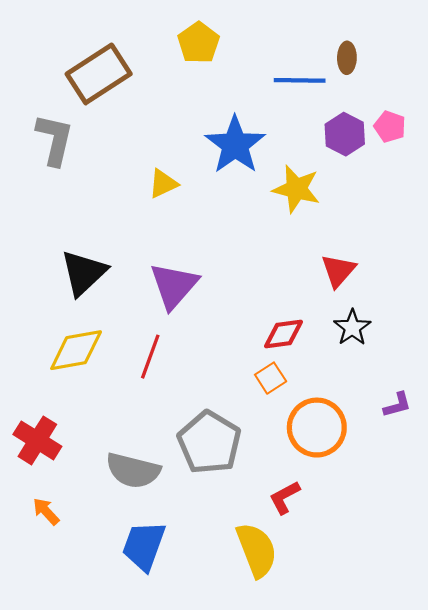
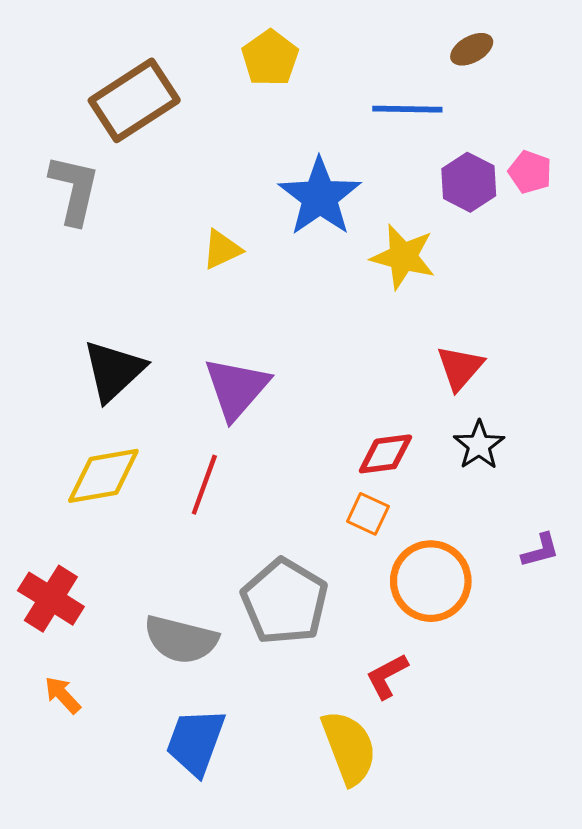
brown ellipse: (347, 58) -> (472, 49), moved, turned 60
orange square: (271, 378) -> (368, 514), turned -32

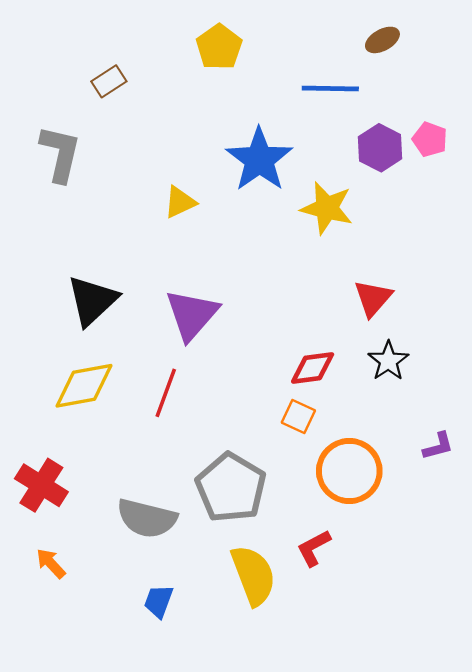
brown rectangle: (134, 100) -> (109, 81), size x0.5
blue trapezoid: (196, 742) -> (159, 601), size x0.6
yellow semicircle: (349, 748) -> (253, 575), moved

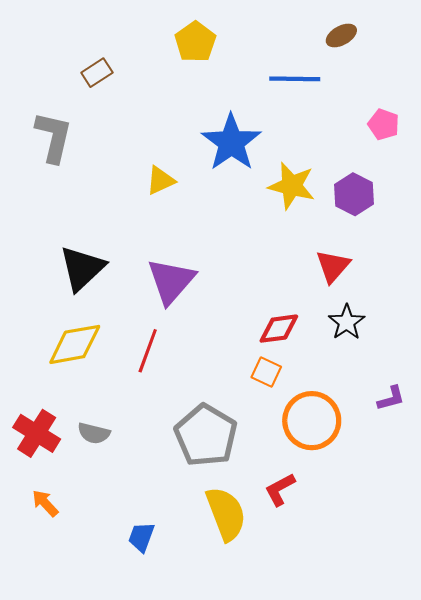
purple hexagon: (380, 148) -> (354, 194), moved
gray semicircle: (147, 518) -> (94, 433), moved, size x0.6

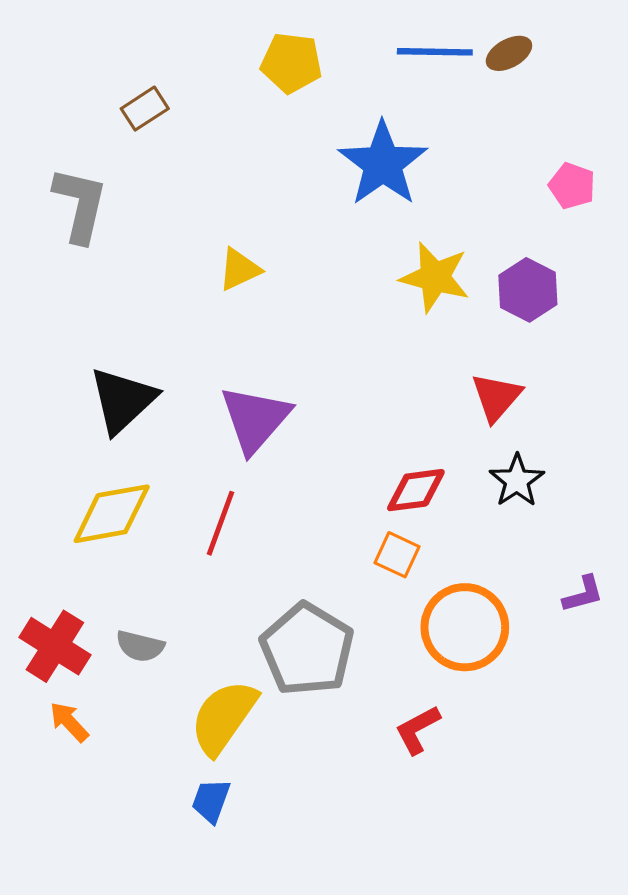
yellow pentagon: (195, 42) -> (291, 63), turned -30
blue line: (295, 79) -> (435, 52), moved
blue star: (231, 142) -> (383, 164), moved
orange arrow: (45, 503) -> (69, 722), moved
yellow semicircle: (226, 514) -> (224, 717), moved, turned -124

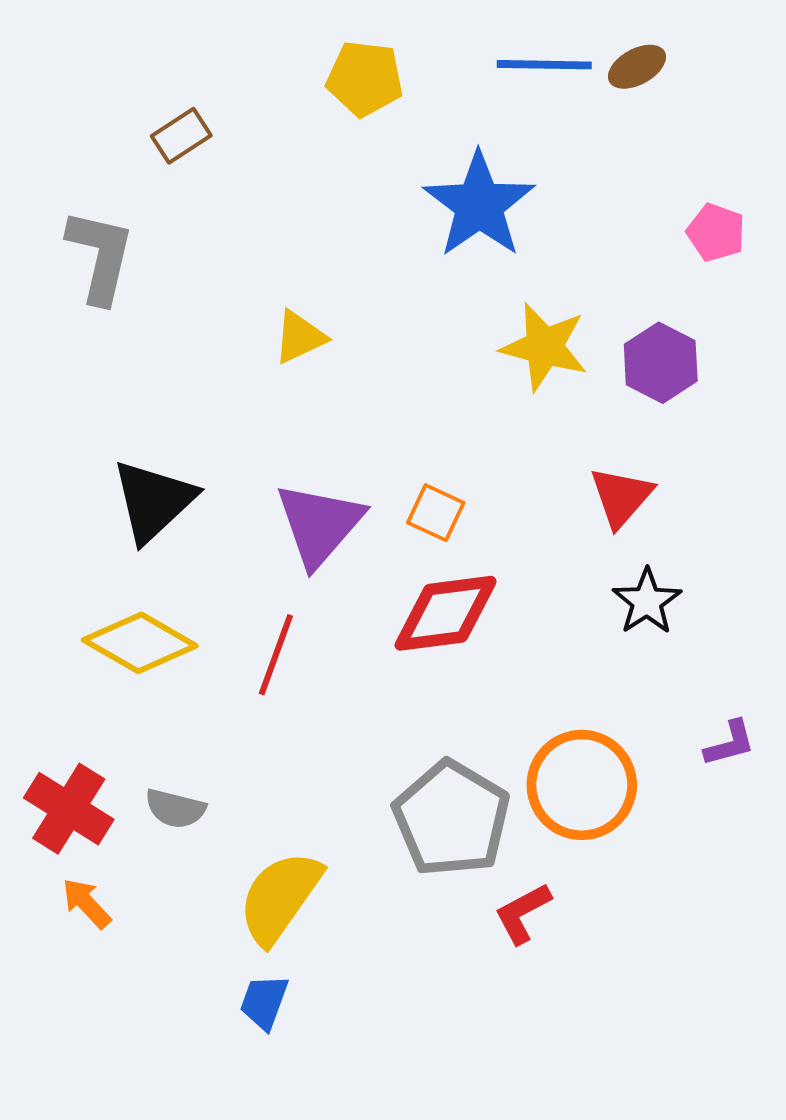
red diamond: (416, 490) -> (446, 613), moved, size x1.4
yellow diamond: (112, 514) -> (140, 643), turned 40
orange square: (397, 555) -> (436, 513), moved
gray pentagon: (307, 649) -> (452, 818), moved

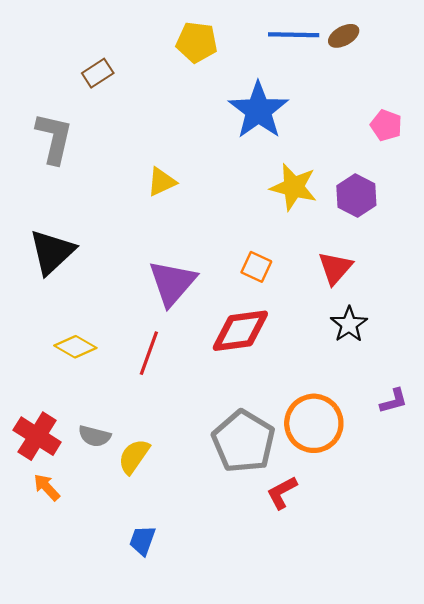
black triangle: (154, 501) -> (52, 252), moved
orange square: (436, 513) -> (256, 267), moved
yellow diamond: (140, 643) -> (75, 347), size x0.7
yellow semicircle: (280, 897) -> (134, 456), moved, size x0.7

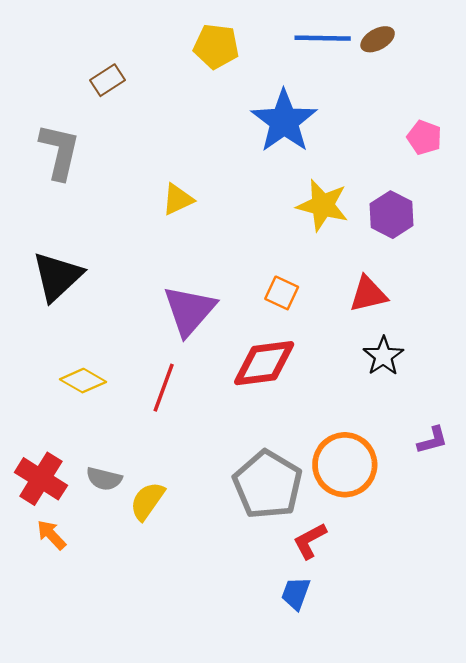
red triangle: (335, 268) -> (368, 294), turned 36
blue trapezoid: (142, 540) -> (296, 593), moved

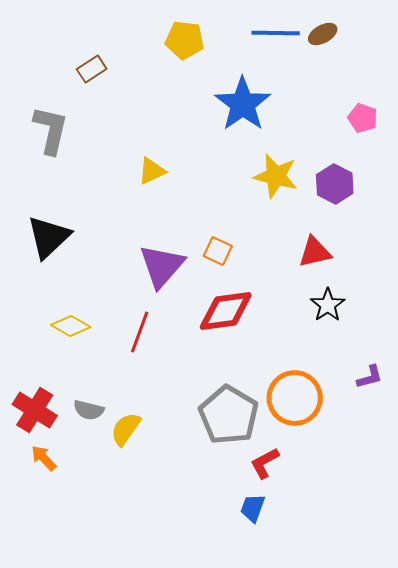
orange square: (282, 293) -> (218, 251), moved

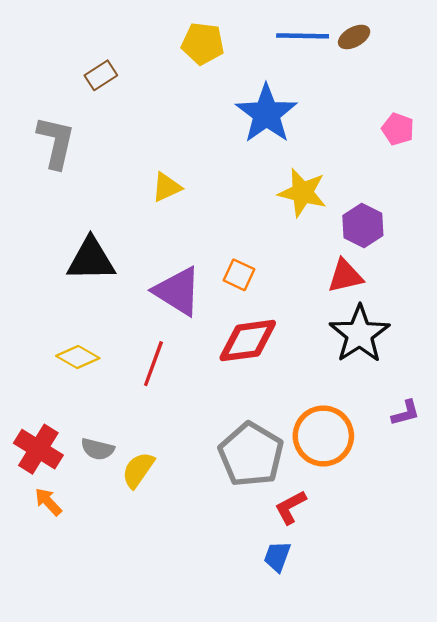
purple hexagon: (335, 184) -> (363, 226), moved
black triangle: (49, 237) -> (91, 259), moved, turned 42
purple triangle: (162, 266) -> (178, 291), turned -39
black star: (328, 305) -> (360, 334), size x1.6

